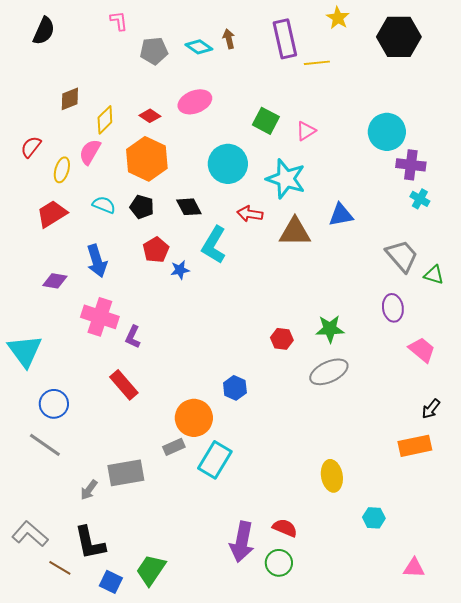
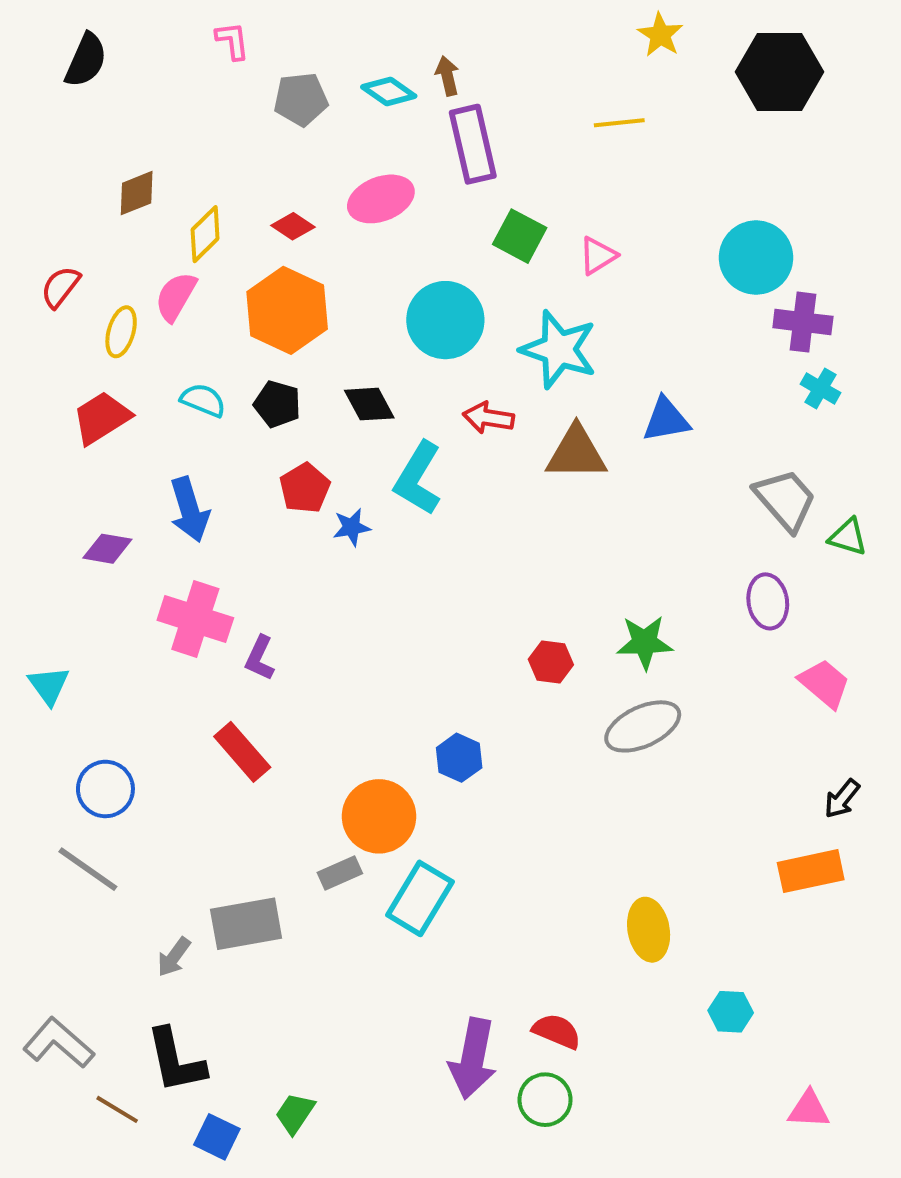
purple rectangle: (285, 39) -> (473, 144), moved
cyan triangle: (25, 351) -> (49, 685), size x0.6
green trapezoid: (151, 570) -> (295, 1113), size x0.7

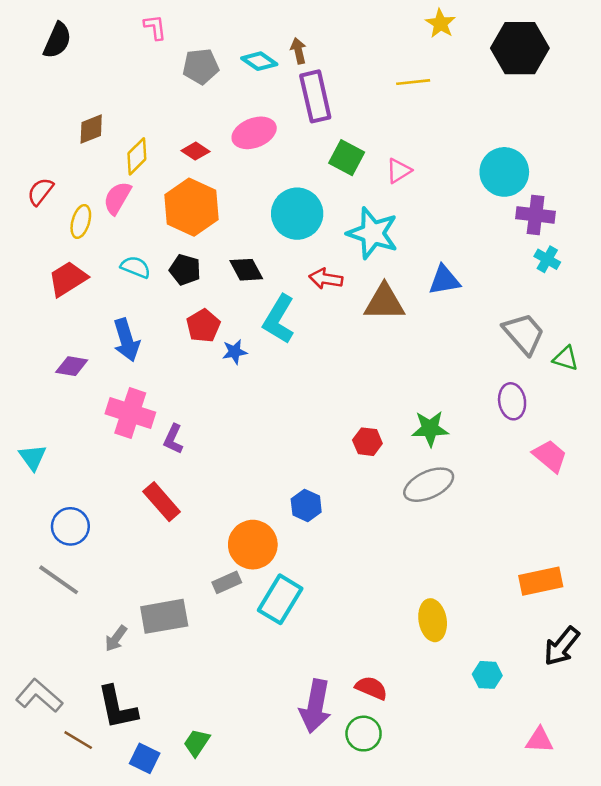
black arrow: (842, 799) -> (562, 646), moved, size x1.5

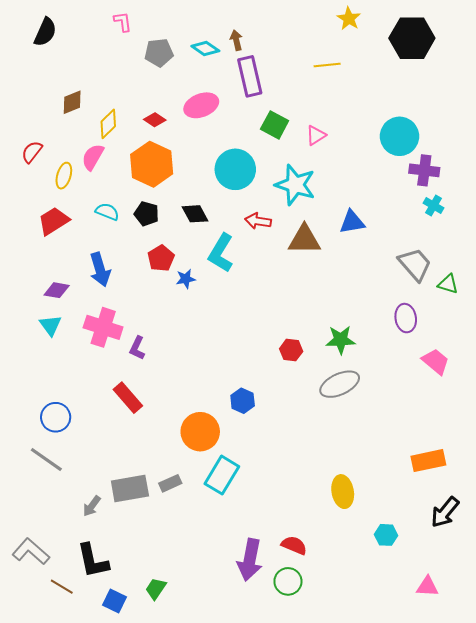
cyan triangle: (33, 457) -> (50, 325), moved
gray rectangle: (227, 582) -> (170, 483), moved

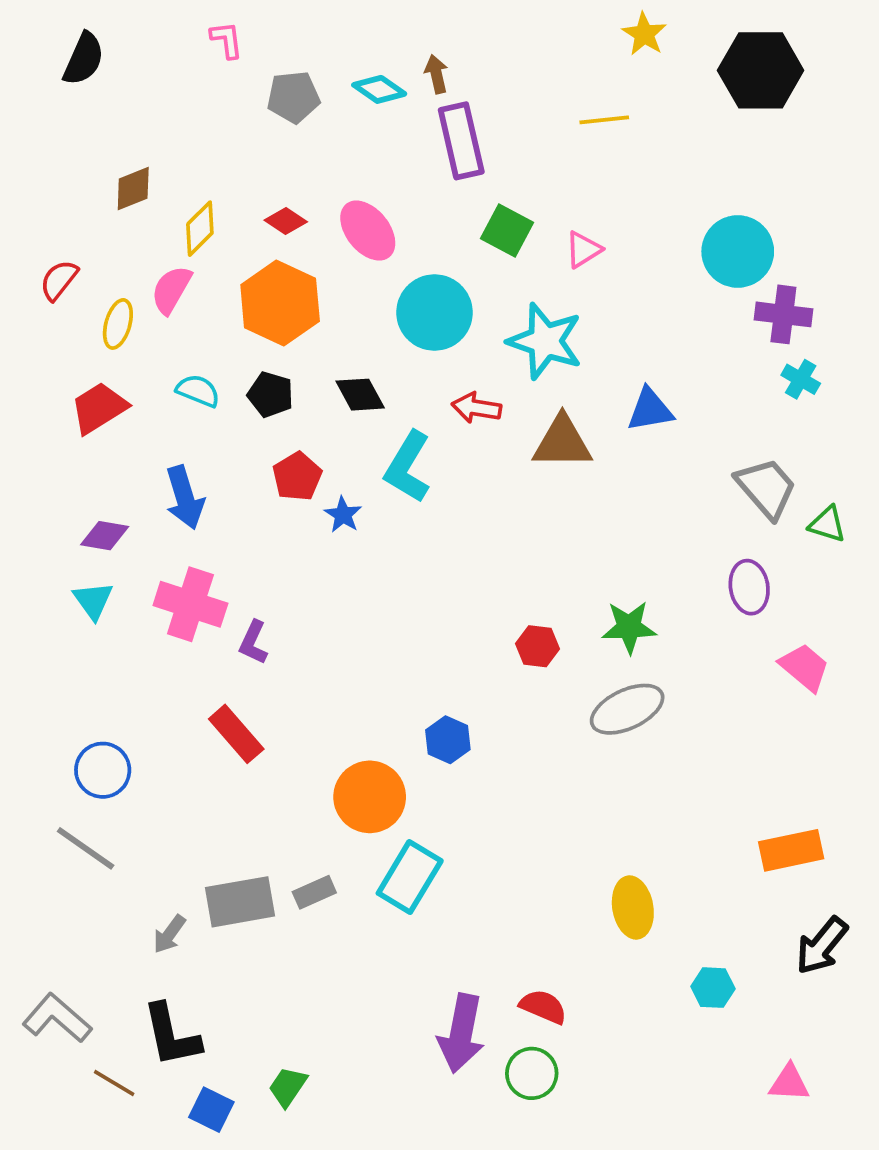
pink ellipse: (201, 105) -> (368, 231), moved, turned 72
blue star: (186, 279) -> (343, 515), turned -30

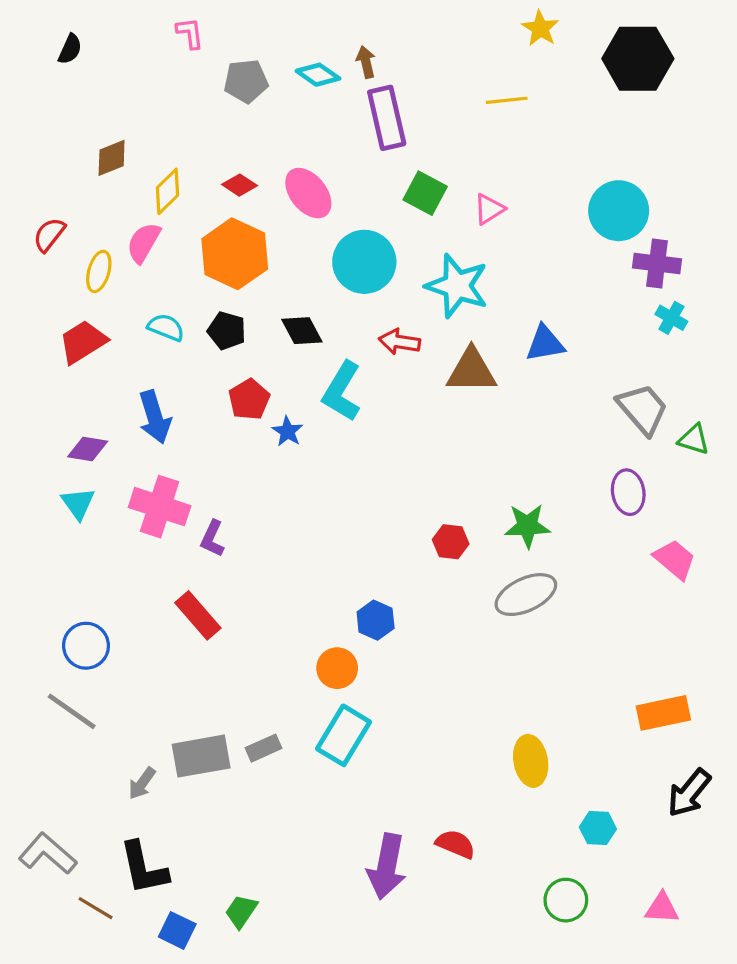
black semicircle: (84, 59) -> (70, 49), size x0.7
orange circle: (370, 797) -> (337, 668), moved, size x0.7
green circle: (532, 1073) -> (566, 900), moved

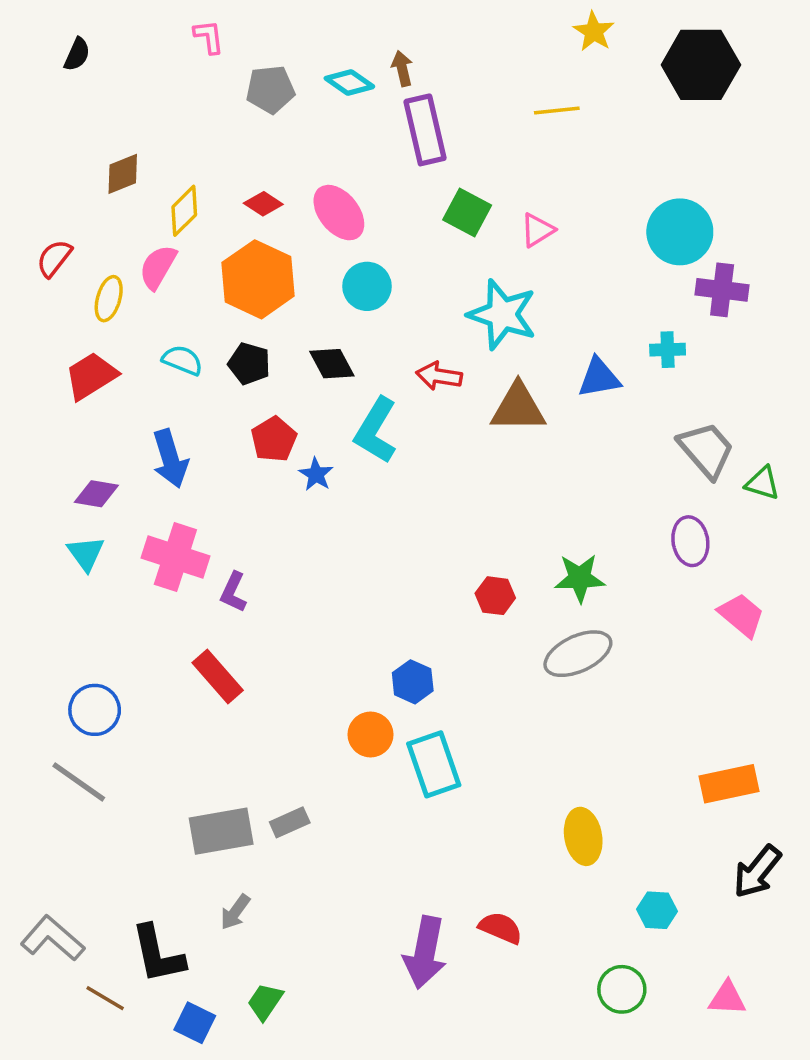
cyan circle: (364, 262) -> (367, 286), moved, size x0.7
cyan cross: (671, 318) -> (668, 350), moved, turned -32
cyan rectangle: (344, 735) -> (434, 764), moved, turned -50
gray arrow: (142, 783) -> (235, 912), moved

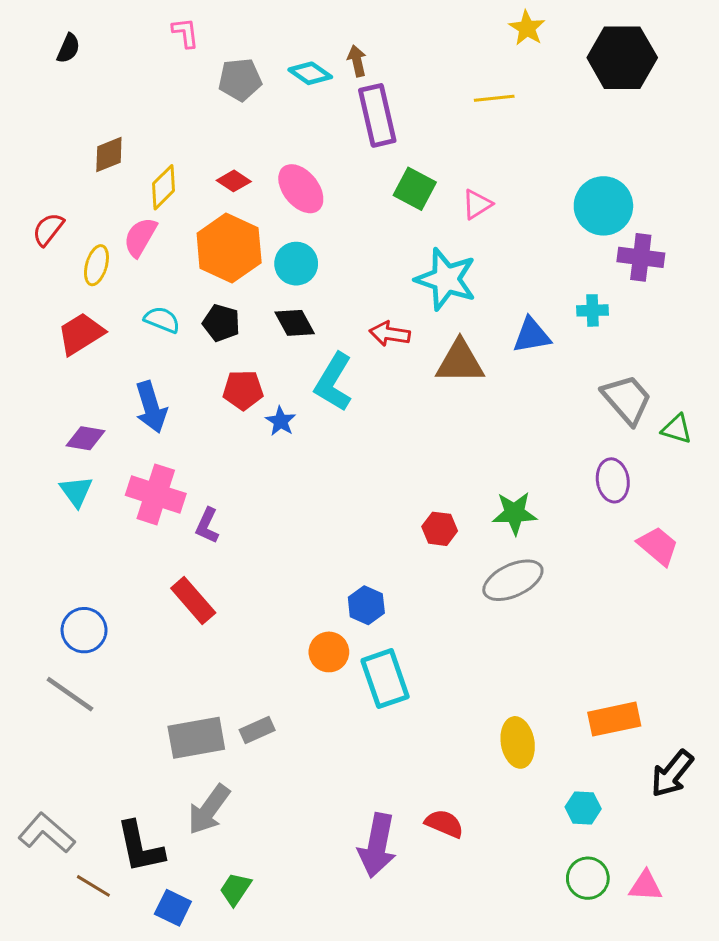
cyan circle: (367, 286) -> (296, 264), moved
red pentagon: (274, 439) -> (243, 390), turned 30
orange rectangle: (729, 784) -> (614, 719), moved
gray arrow: (235, 912) -> (209, 810), size x1.6
green circle: (622, 989) -> (588, 878), moved

